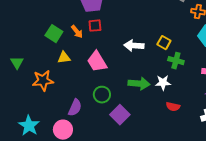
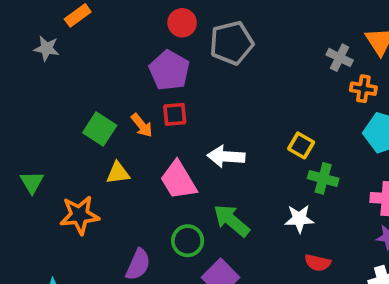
white arrow: (134, 46) -> (226, 156), moved
green arrow: (139, 84) -> (232, 221), moved, turned -145

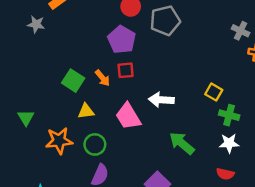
white star: (299, 219) -> (229, 143), moved
green arrow: (232, 221) -> (182, 143), moved
green circle: (188, 241) -> (95, 144), moved

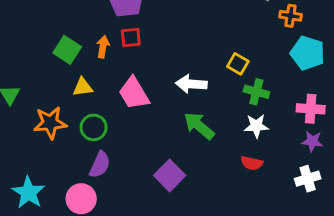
orange arrow: (103, 78) -> (103, 47), turned -132
white arrow: (161, 100) -> (191, 84), moved

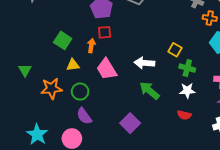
orange arrow: (103, 47) -> (91, 46), moved
purple semicircle: (100, 165) -> (84, 116), turned 120

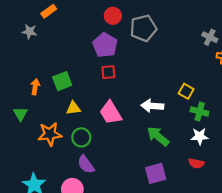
green square: (63, 40) -> (62, 81), turned 36
orange arrow: (91, 46) -> (35, 87), moved
purple square: (130, 123) -> (156, 173), moved, turned 30

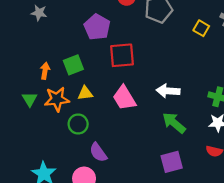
purple pentagon: (105, 45) -> (97, 27), moved
red square: (108, 72) -> (122, 55), size x1.6
yellow square: (186, 91) -> (201, 28), moved
orange star: (50, 134) -> (57, 99), moved
green circle: (81, 137) -> (78, 124), moved

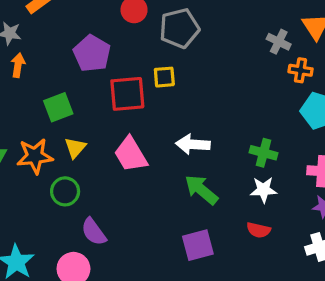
yellow square: (201, 28) -> (164, 77), moved, turned -35
orange arrow: (45, 71) -> (18, 65), moved
yellow triangle: (85, 93) -> (75, 148), turned -42

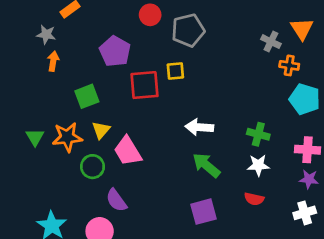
pink trapezoid: (131, 154) -> (128, 151), moved

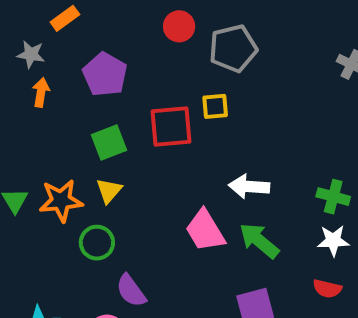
purple pentagon: (115, 51) -> (105, 74), moved
green square: (87, 96) -> (109, 142), moved
pink trapezoid: (128, 151) -> (205, 231), moved

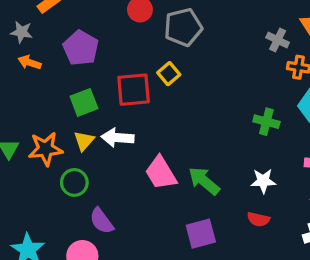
orange arrow: (41, 92) -> (30, 62), turned -80
yellow square: (215, 106) -> (169, 74), turned -35
white arrow: (249, 187) -> (118, 138), moved
green cross: (333, 197) -> (266, 122), moved

